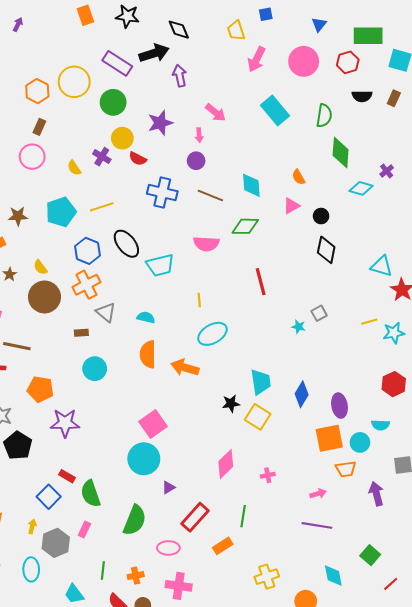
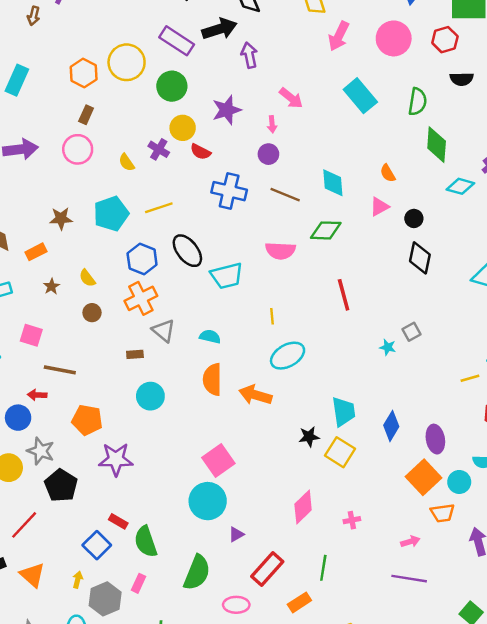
brown circle: (44, 297) -> (92, 313), size x0.5
yellow line: (369, 322) -> (470, 378), moved
orange square: (329, 438) -> (423, 477), turned -32

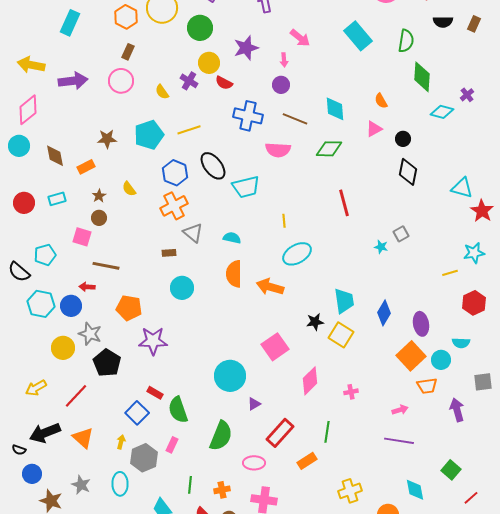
pink semicircle: (280, 251) -> (278, 150), moved
brown circle: (92, 313) -> (99, 218), moved
pink square: (218, 461) -> (275, 347), moved

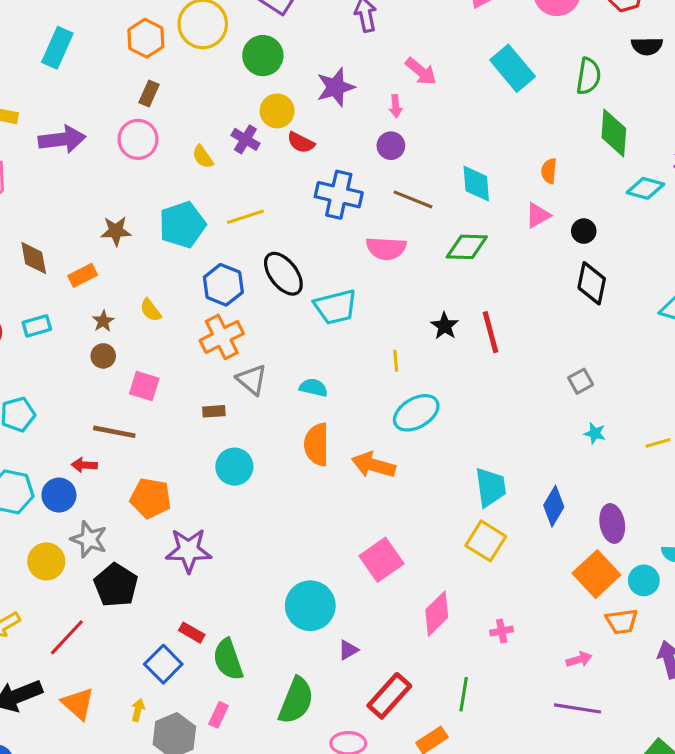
orange semicircle: (381, 101) -> (549, 171), turned 35
pink square: (82, 237) -> (144, 386), moved
cyan star: (381, 247) -> (595, 433), moved
black star: (315, 322) -> (445, 326), moved, turned -30

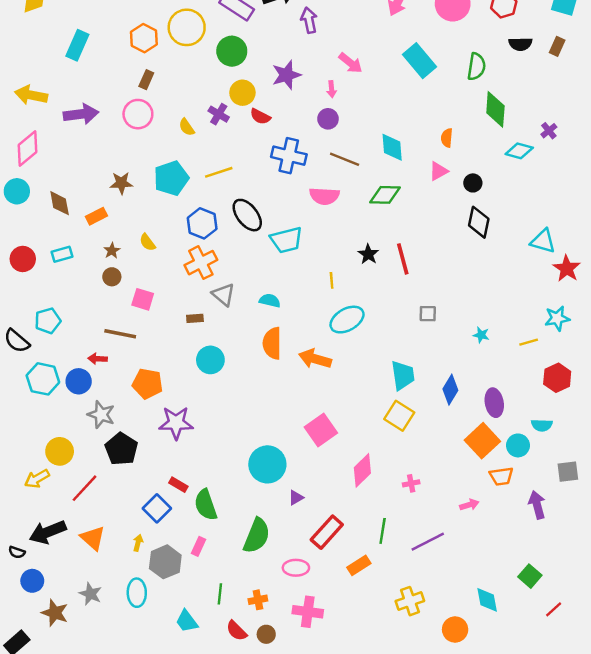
gray square: (581, 381) -> (428, 314), moved, turned 30
yellow circle: (46, 561) -> (60, 451), moved
purple line: (577, 708) -> (428, 542), moved, turned -36

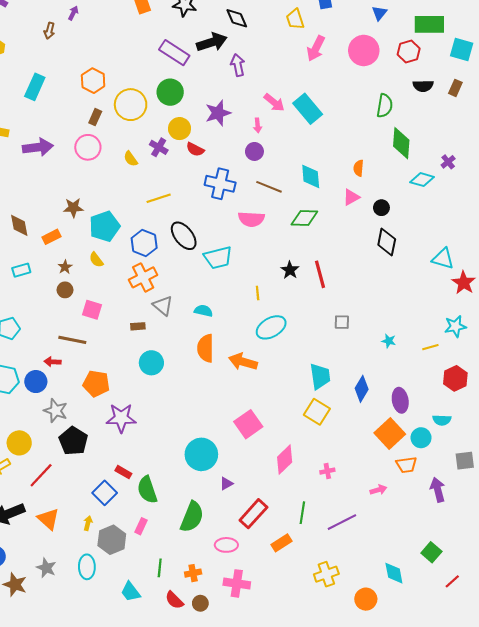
yellow circle: (187, 27) -> (131, 105), moved
cyan rectangle: (419, 61) -> (308, 109), moved
cyan pentagon: (171, 178) -> (105, 226), moved

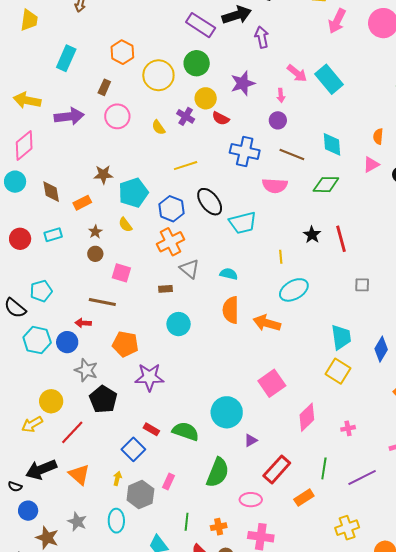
brown rectangle: (95, 117) -> (104, 87), moved
green semicircle: (147, 490) -> (186, 431), moved, turned 128

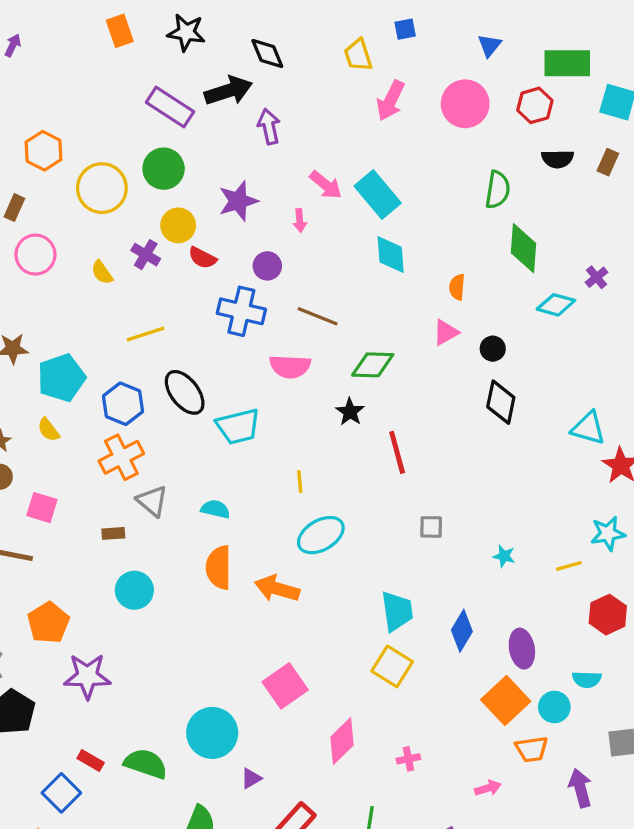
purple circle: (278, 120) -> (267, 266), moved
cyan diamond: (332, 144) -> (391, 255), moved
black star: (312, 235) -> (350, 412), moved
orange pentagon: (125, 344) -> (48, 623), turned 30

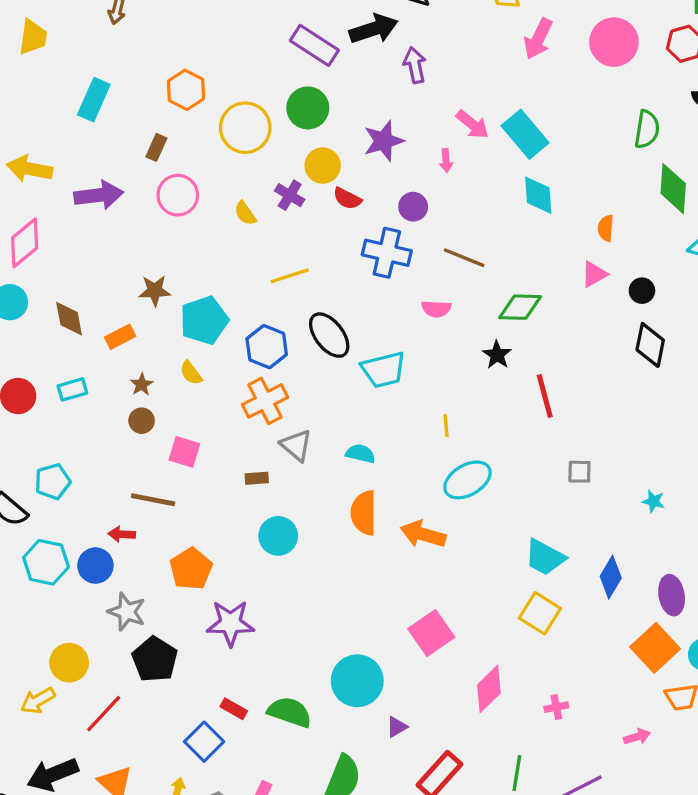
pink semicircle: (290, 366) -> (436, 309), size x0.7
cyan trapezoid: (397, 611) -> (545, 557), turned 126

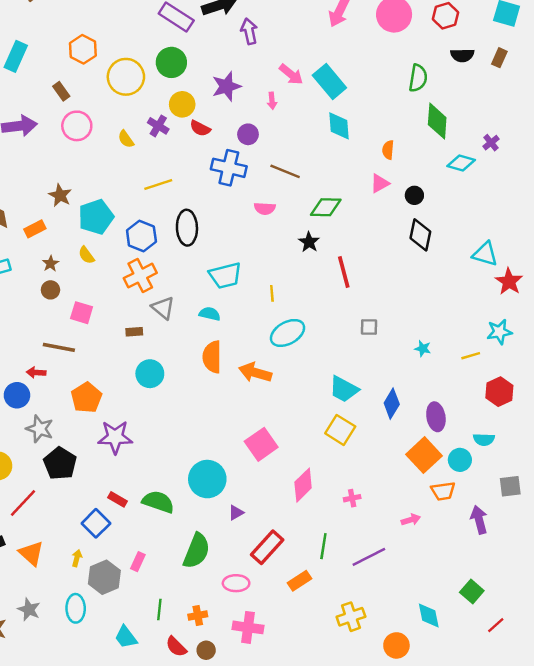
brown rectangle: (156, 147) -> (61, 91), turned -60
brown star: (155, 291) -> (60, 195), turned 30
black ellipse: (329, 335) -> (187, 228), turned 36
cyan trapezoid: (384, 370) -> (225, 276), moved

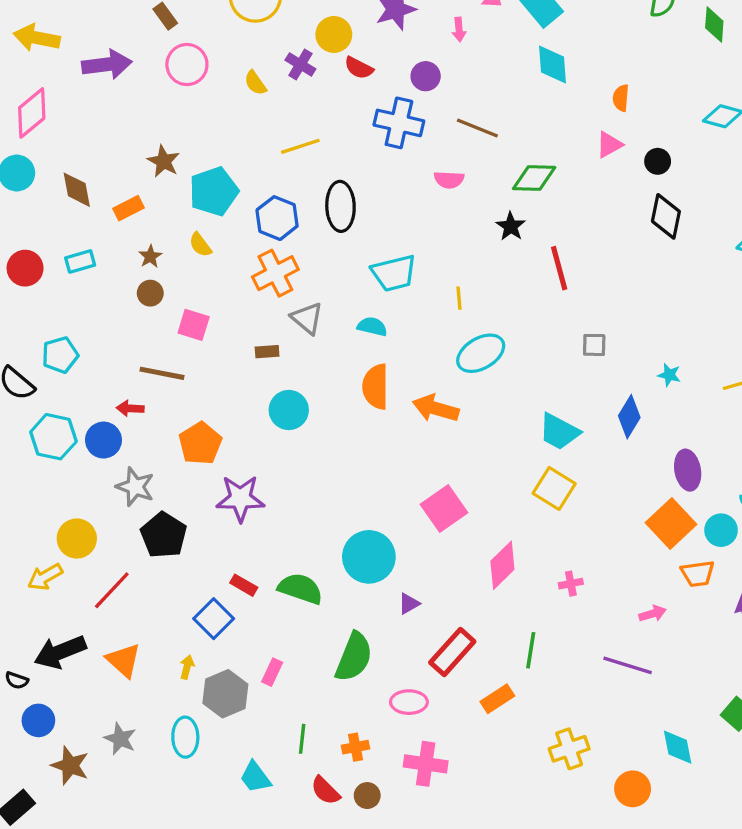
green diamond: (437, 121) -> (714, 24), moved, size x0.7
blue diamond: (392, 404) -> (629, 417), moved
purple line: (369, 557) -> (628, 665), moved, turned 44

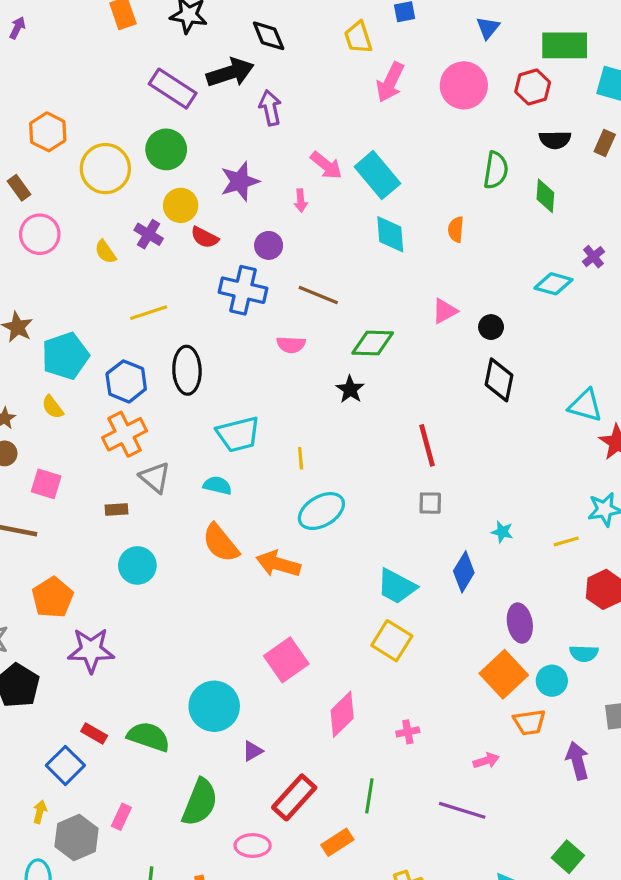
orange semicircle: (621, 98) -> (456, 229), moved
red line: (559, 268) -> (427, 445), moved
orange semicircle: (376, 387) -> (221, 543), turned -39

